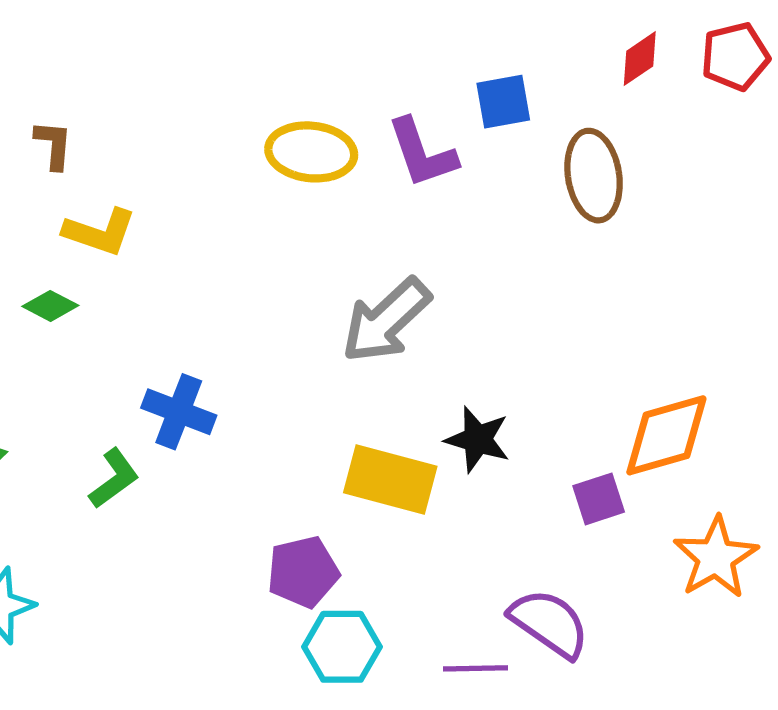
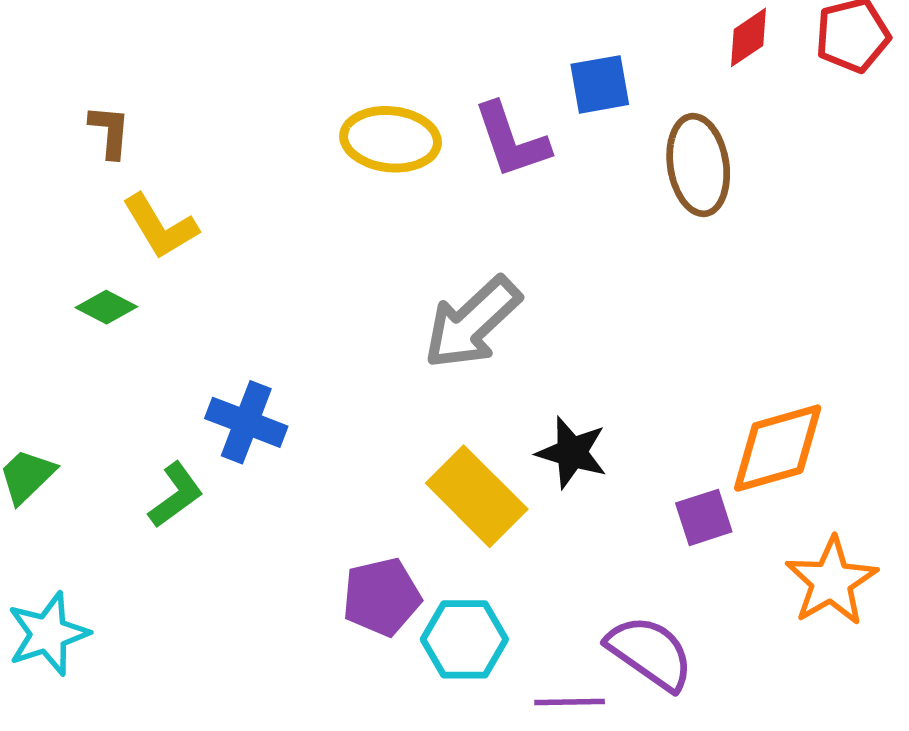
yellow L-shape: (100, 232) -> (160, 227), turned 40
yellow rectangle: (390, 479) -> (477, 496), turned 30
cyan hexagon: (342, 647) -> (464, 639), moved

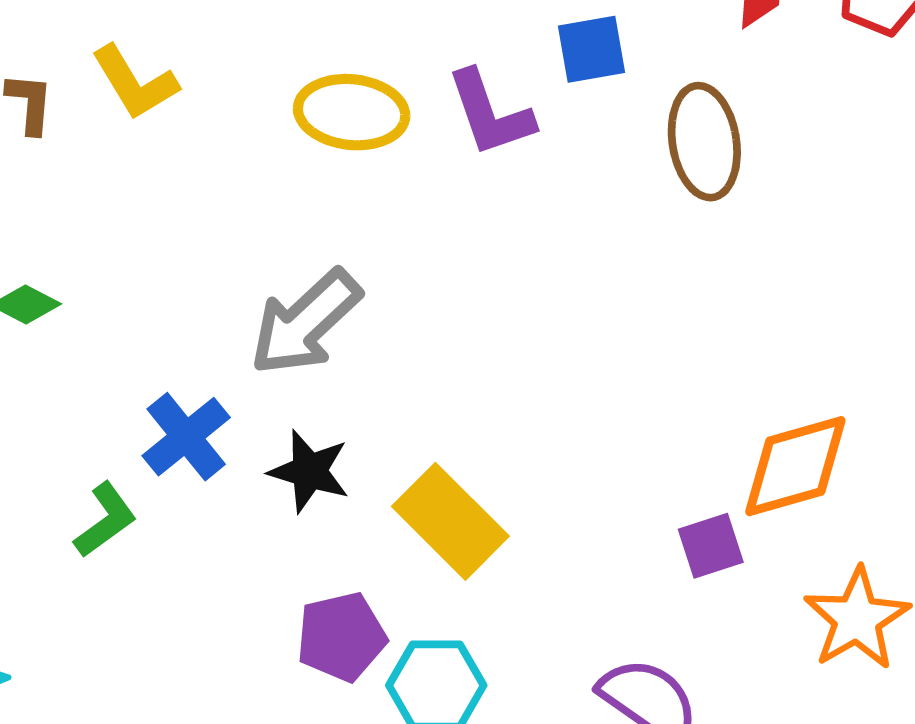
yellow L-shape: (160, 227) -> (135, 83), moved
gray arrow: (472, 323) -> (305, 322), moved
blue cross: (246, 422) -> (186, 437), turned 30
black star: (572, 453) -> (309, 471), moved

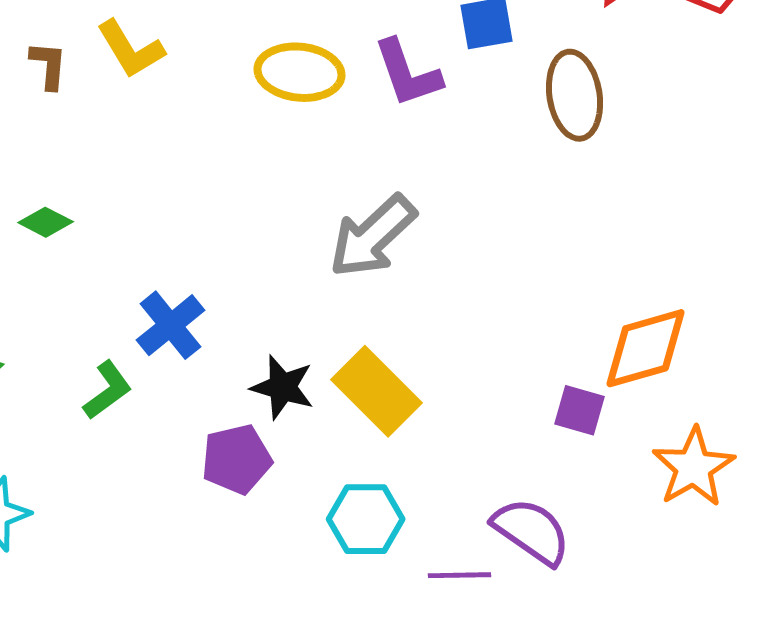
gray arrow: (305, 322) -> (373, 236), moved
black star: (309, 471) -> (283, 387), moved
purple square: (711, 546) -> (580, 410), turned 34
purple pentagon: (341, 637) -> (237, 459), moved

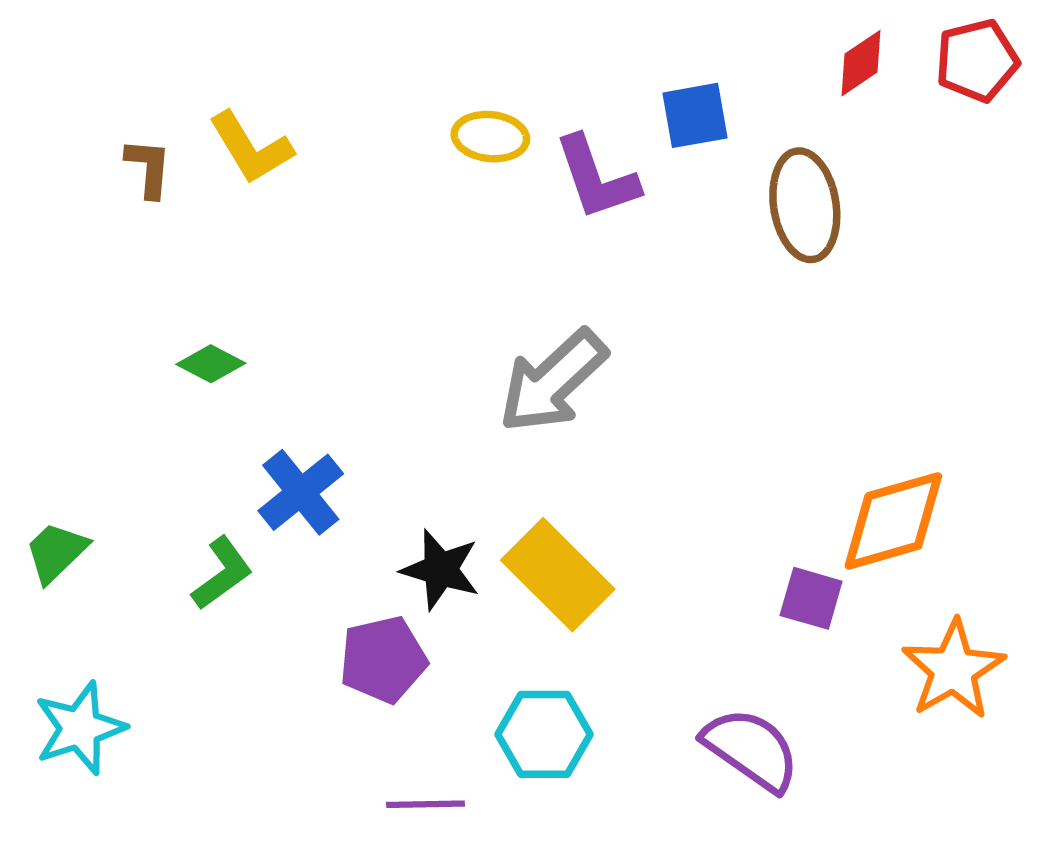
yellow ellipse: (300, 72) -> (490, 137), moved, size x0.7
green diamond: (46, 222) -> (211, 364), moved
purple line: (460, 575) -> (425, 804), moved

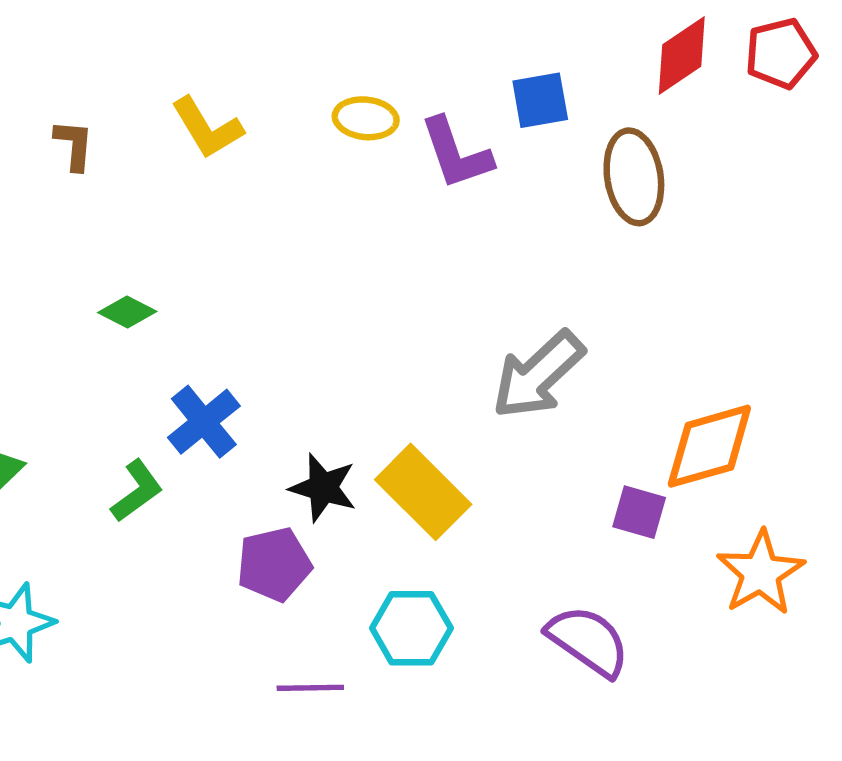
red diamond: (861, 63) -> (682, 56), size x1.4
yellow L-shape: (251, 148) -> (207, 128), moved
gray arrow: (553, 381) -> (538, 375), moved

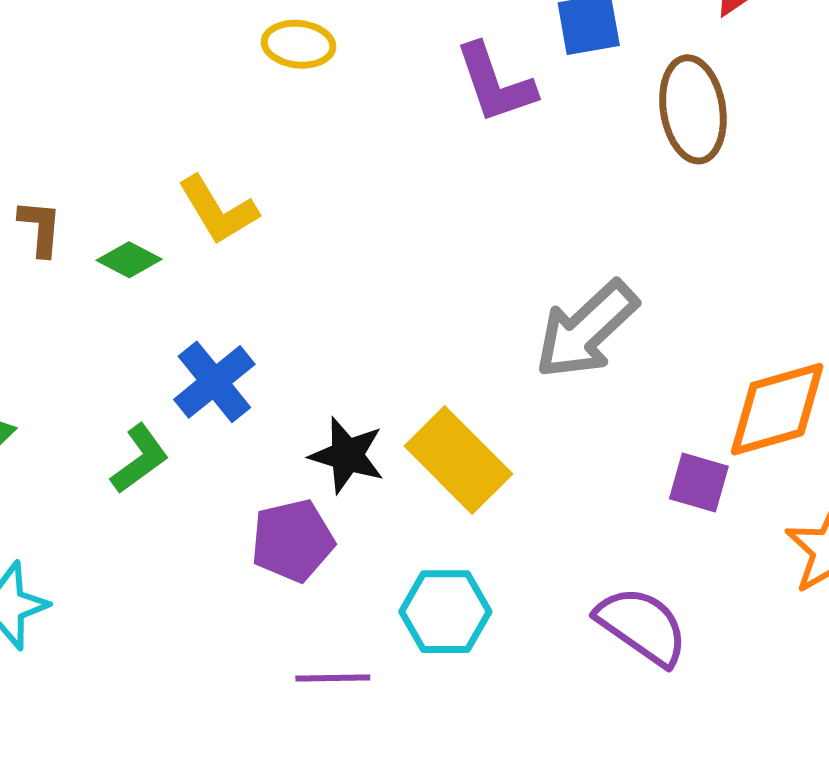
yellow ellipse: (366, 118) -> (299, 44), moved
yellow L-shape: (207, 128) -> (218, 210), moved
brown L-shape: (74, 145) -> (40, 228), moved

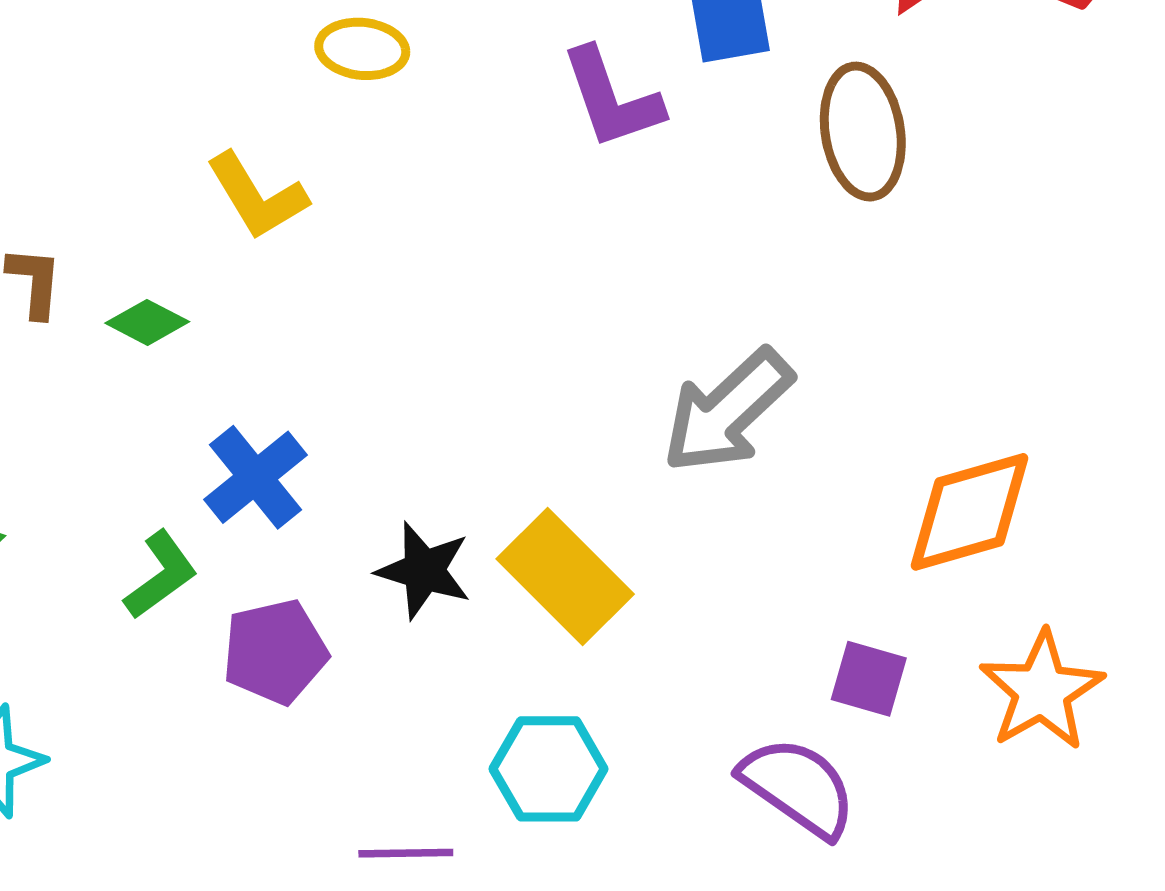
yellow L-shape: (218, 210) -> (257, 196), moved
purple square: (699, 483) -> (869, 679), moved
purple pentagon: (293, 541) -> (275, 652), moved

